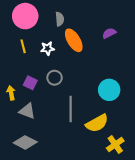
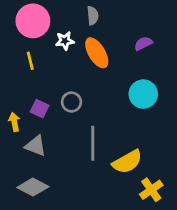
gray semicircle: (60, 19) -> (93, 16), moved
white star: (47, 48) -> (65, 41), moved
cyan circle: (109, 90) -> (143, 94), moved

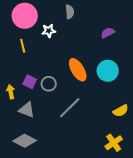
orange ellipse: (97, 53) -> (78, 70), moved
gray circle: (71, 102) -> (49, 84), moved
gray line: (93, 143) -> (70, 108), turned 45
yellow semicircle: (127, 162) -> (121, 111), moved, size x0.7

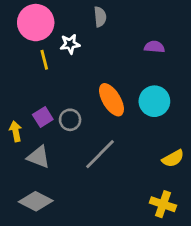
purple semicircle: (108, 33) -> (154, 47), turned 32
yellow line: (23, 46) -> (44, 60), moved
purple square: (30, 82) -> (43, 117), turned 32
yellow cross: (114, 143) -> (163, 204), turned -36

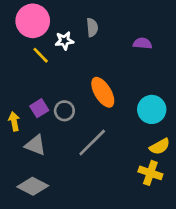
gray semicircle: (100, 17) -> (92, 27), moved
yellow line: (44, 60) -> (41, 55), turned -30
cyan circle: (154, 101) -> (152, 109), moved
yellow cross: (163, 204) -> (150, 173), moved

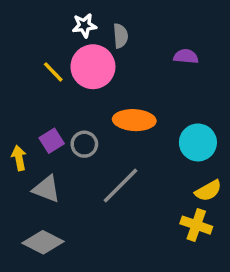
pink circle: (33, 21) -> (93, 67), moved
white star: (64, 41) -> (84, 25), moved
orange ellipse: (103, 92) -> (134, 120), turned -56

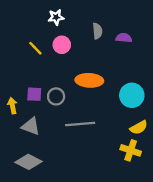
gray semicircle: (120, 36) -> (97, 31), moved
pink circle: (93, 67) -> (62, 45), size x0.6
purple square: (52, 141) -> (34, 94), turned 35
gray line: (120, 185) -> (80, 124), turned 40

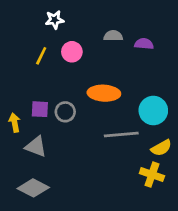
white star: (56, 17) -> (55, 20), moved
gray semicircle: (97, 31) -> (113, 36), turned -84
yellow line: (35, 48) -> (41, 56), turned 70
gray line: (80, 124) -> (121, 135), moved

